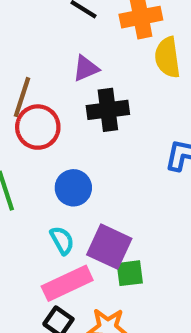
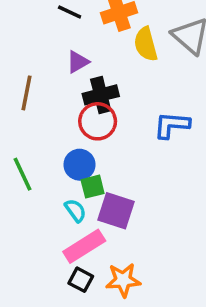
red circle: (38, 127) -> (98, 121), moved
green square: (130, 273) -> (93, 187), moved

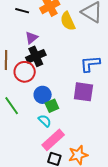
black cross: (101, 95) -> (36, 56), moved
red circle: (98, 121) -> (25, 72), moved
purple square: (116, 211) -> (83, 92), moved

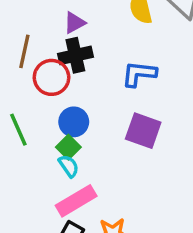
blue L-shape: (90, 64) -> (139, 74), moved
green square: (52, 106) -> (68, 147), moved, turned -32

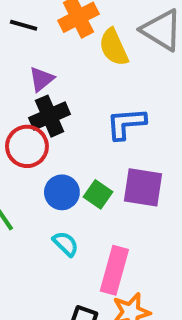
green square: (68, 147) -> (98, 194), moved
pink rectangle: (76, 201) -> (114, 270), moved, turned -33

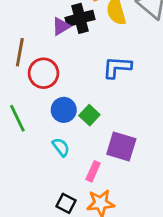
black cross: (50, 116) -> (80, 18), moved
purple square: (143, 187) -> (121, 146), moved
pink rectangle: (114, 270) -> (93, 171), size x0.6

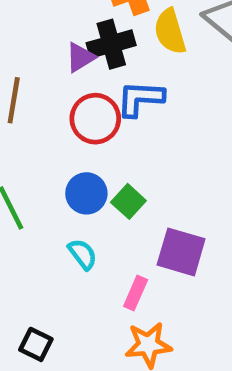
blue L-shape: (117, 67) -> (140, 99), moved
red circle: (43, 73) -> (95, 119), moved
black square: (66, 203) -> (36, 344), moved

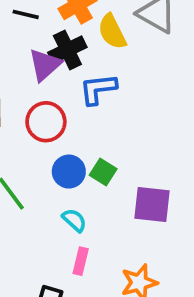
purple triangle: (80, 57) -> (45, 65), size x1.4
red circle: (95, 119) -> (46, 122), moved
pink rectangle: (136, 293) -> (81, 261), moved

